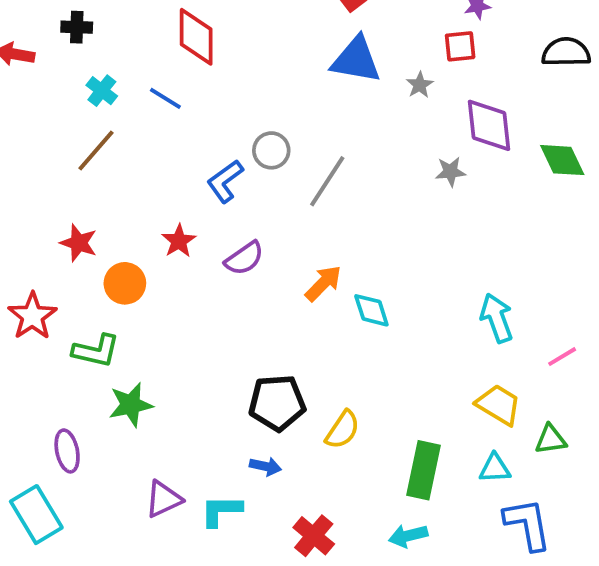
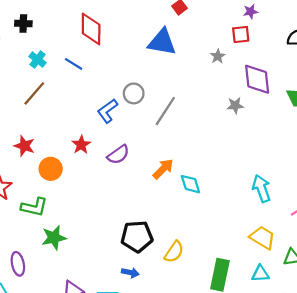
blue triangle: (356, 60) -> (162, 42), moved

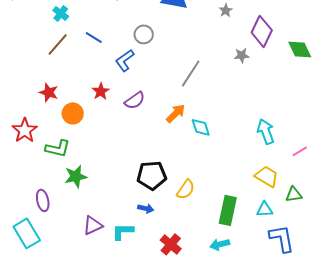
blue line: (74, 64) -> (94, 37), moved
purple diamond: (257, 79) -> (262, 31), turned 32
gray circle: (134, 93) -> (144, 34), moved
gray line: (165, 111) -> (191, 73), moved

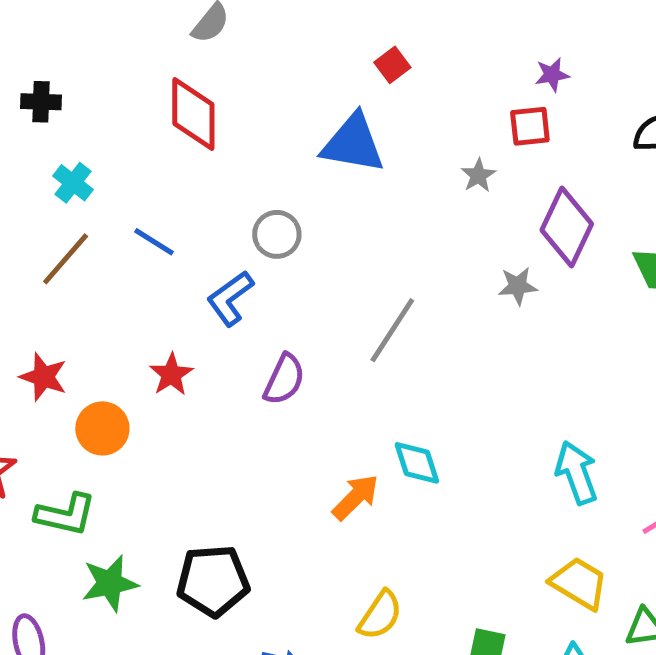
purple semicircle: (135, 100) -> (284, 379), moved, turned -30
orange arrow: (176, 113) -> (355, 497), moved
black pentagon: (152, 175) -> (213, 581), moved

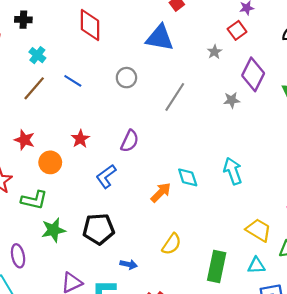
red square: (530, 126) -> (237, 30), turned -30
blue L-shape: (230, 298) -> (106, 176), moved
gray line: (392, 330) -> (175, 97), moved
cyan arrow: (577, 473) -> (233, 171), moved

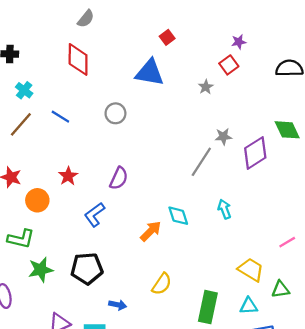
purple diamond: (253, 74) -> (255, 153), moved, turned 32
gray line: (175, 97) -> (201, 162), moved
cyan arrow: (233, 171) -> (224, 209), size x0.7

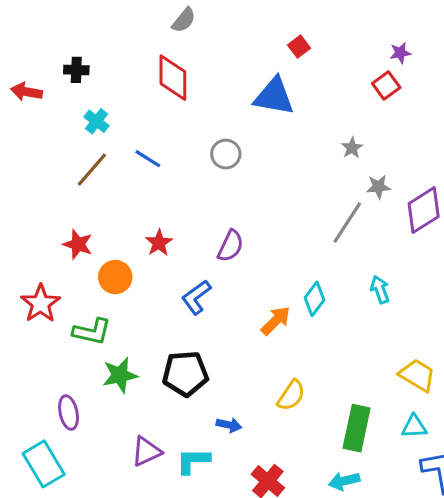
gray star: (206, 87) -> (352, 148), moved
cyan diamond: (178, 216) -> (315, 299), turned 55

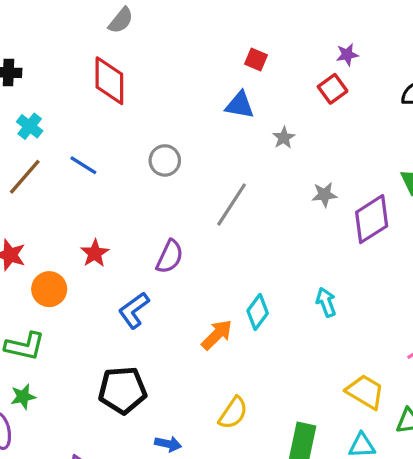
red square: (299, 47) -> (256, 59), moved, turned -30
blue triangle: (274, 96) -> (240, 105), moved, size x0.7
gray star: (352, 148) -> (284, 138), moved
gray line: (347, 223) -> (232, 204), moved
green star: (120, 375) -> (23, 397), moved, size x0.7

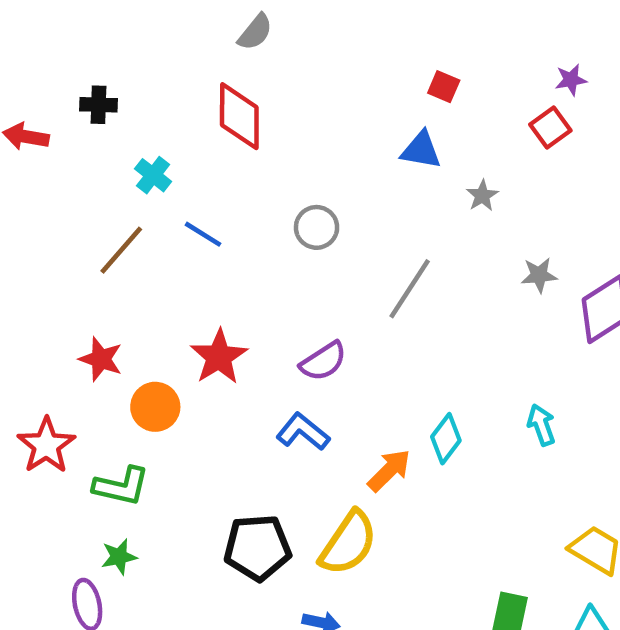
cyan cross: (30, 126) -> (153, 175), moved
red star: (95, 253) -> (219, 357), size x1.4
purple semicircle: (170, 257) -> (323, 361), turned 32
blue L-shape: (134, 310) -> (303, 432), moved, turned 75
yellow semicircle: (233, 413) -> (348, 543), moved, size x1.4

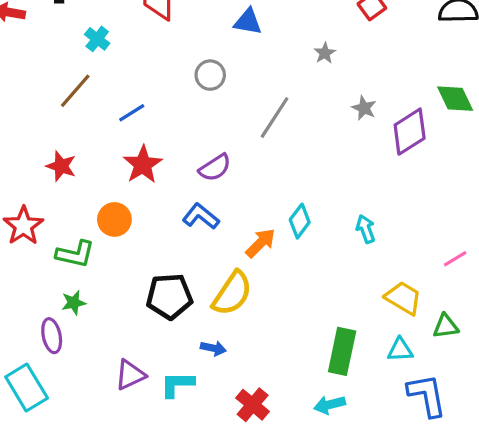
blue triangle: (421, 150) -> (248, 22), moved
blue line: (203, 234) -> (132, 113), moved, turned -64
gray star: (539, 275) -> (364, 108), turned 30
orange circle: (155, 407) -> (114, 219), moved
cyan arrow: (541, 425) -> (366, 229), moved

